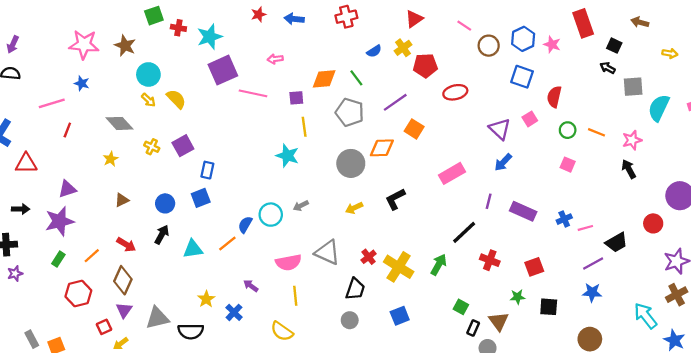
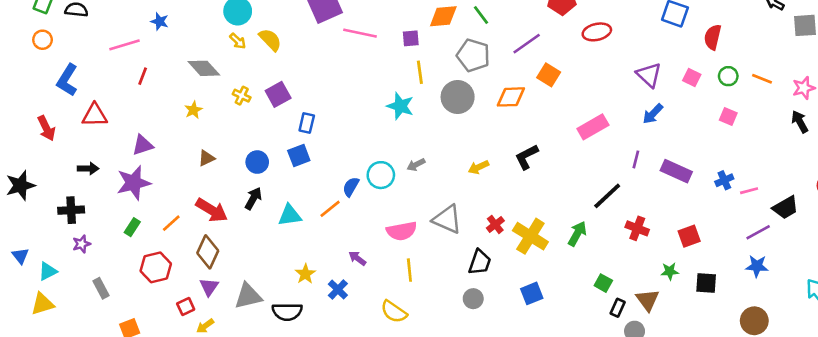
pink square: (530, 119) -> (692, 77), moved, turned -32
gray circle: (351, 163) -> (458, 97), moved
red arrow: (126, 245) -> (212, 210), size x1.4
gray rectangle: (32, 339) -> (101, 288), moved

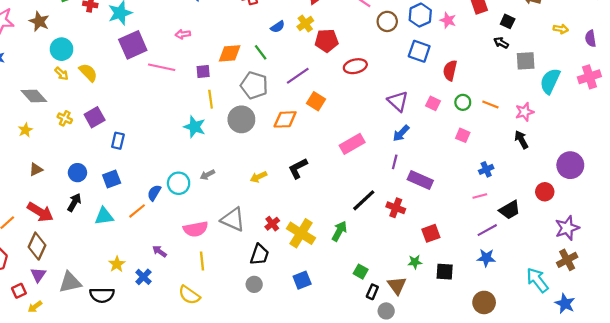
blue square: (299, 156) -> (112, 179), moved
purple line: (636, 159) -> (395, 162), moved
blue cross: (724, 180) -> (486, 169), moved
red cross: (637, 228) -> (396, 208), moved

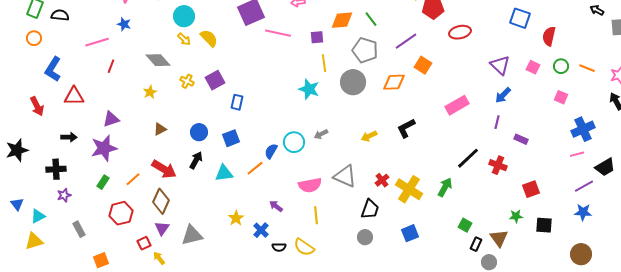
blue cross: (486, 169) -> (583, 129), size x1.6
purple rectangle: (420, 180) -> (521, 139), size x0.6
black semicircle: (102, 295) -> (279, 247), moved, size x0.6
yellow arrow: (35, 307) -> (159, 258), turned 88

